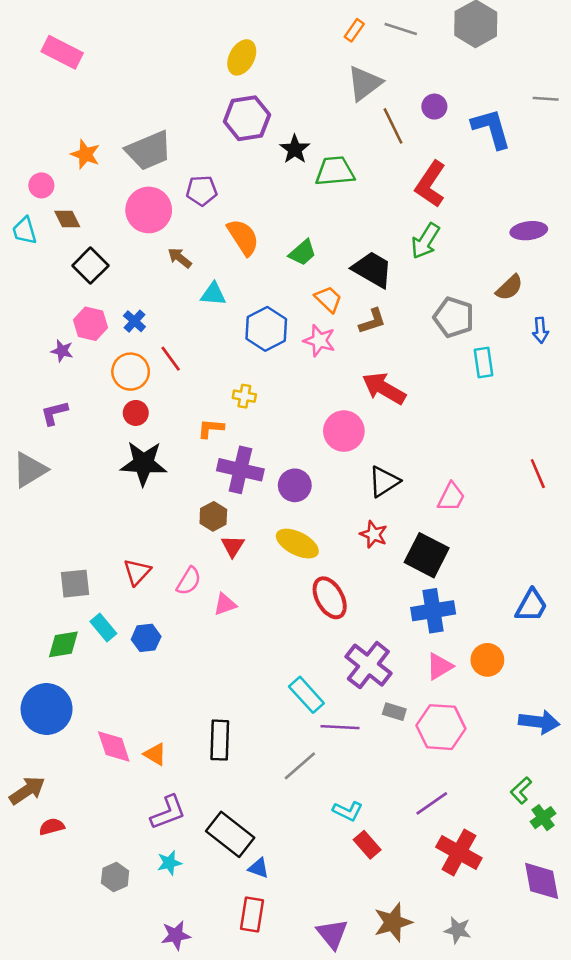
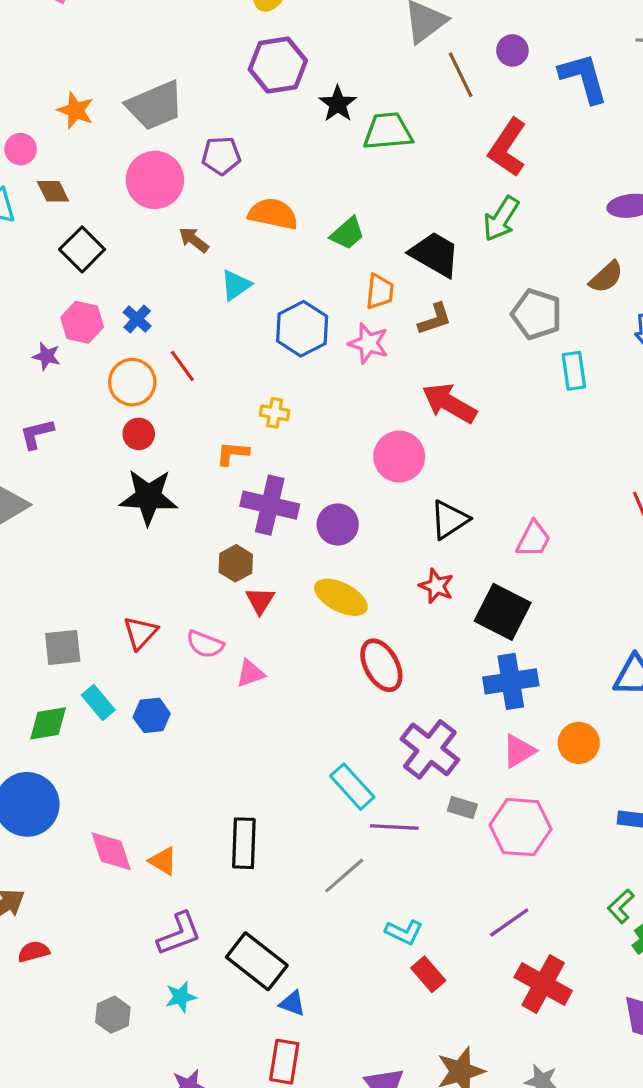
orange semicircle: (243, 237) -> (273, 214), turned -45
cyan triangle: (213, 294) -> (236, 285), turned -40
orange trapezoid: (328, 299) -> (380, 292), turned 52
pink semicircle: (189, 581) -> (205, 644), turned 80

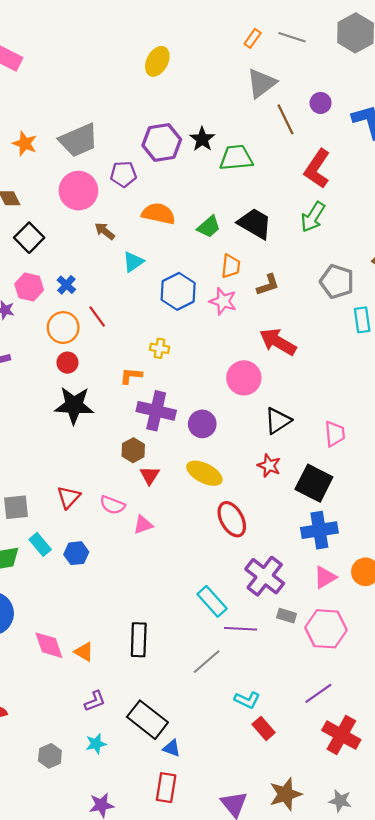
purple hexagon: (278, 65) -> (162, 142), moved
black trapezoid: (435, 254) -> (255, 223), moved
pink trapezoid: (533, 539) -> (335, 434), turned -32
purple L-shape: (179, 934) -> (95, 701), size x0.7

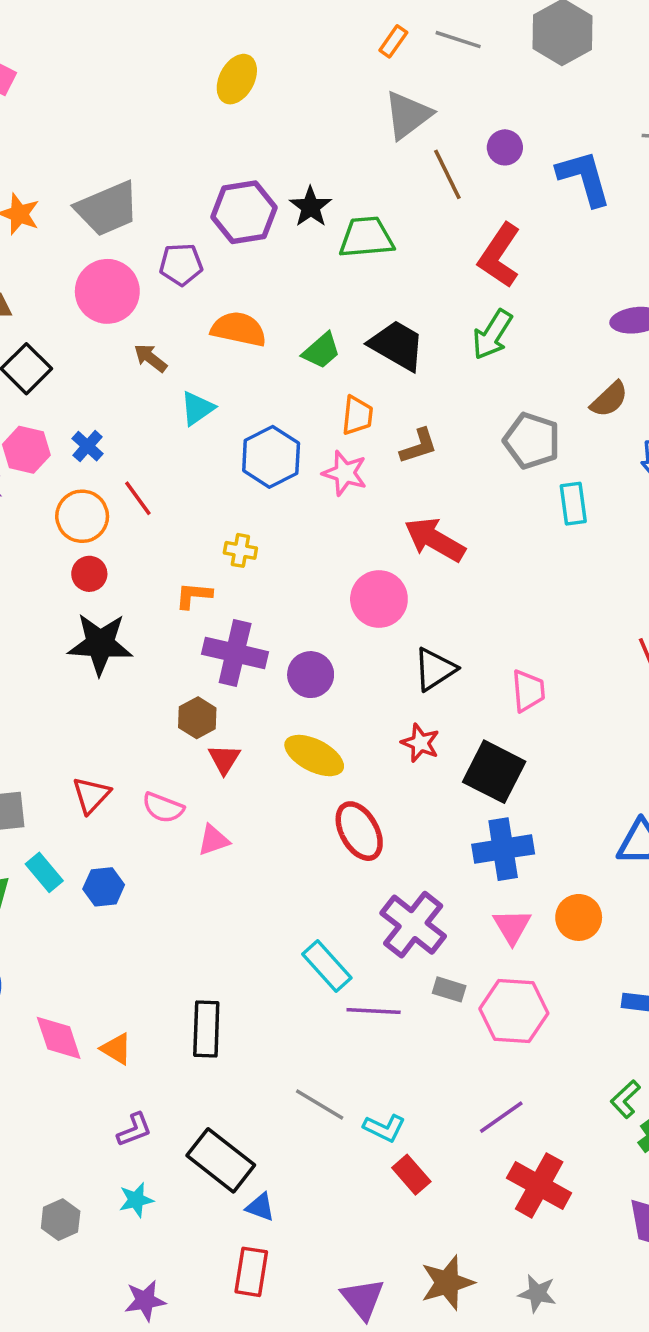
pink triangle: (325, 577) -> (512, 926), turned -30
gray line: (207, 662) -> (320, 1105), moved, turned 72

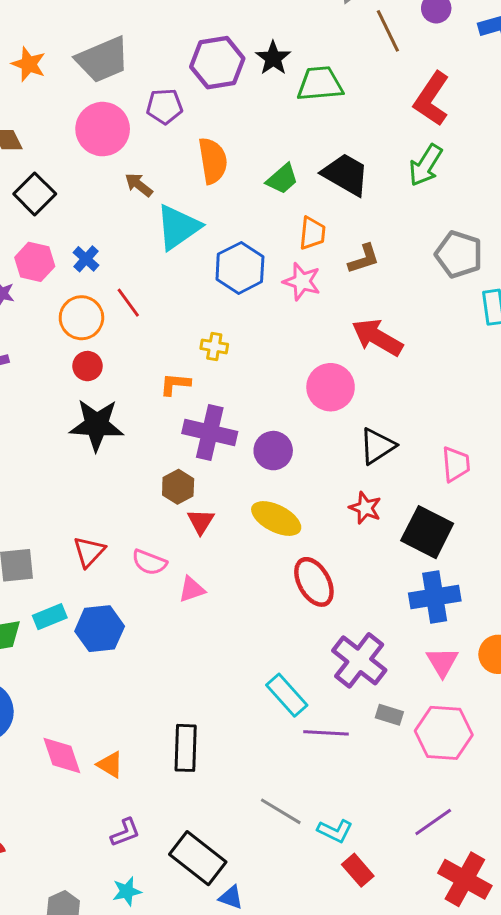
orange semicircle: (239, 329) -> (213, 161), turned 69
cyan triangle: (197, 408) -> (178, 227), size x1.6
cyan rectangle: (44, 872) -> (50, 617), turned -72
blue hexagon: (104, 887) -> (100, 629), size x1.4

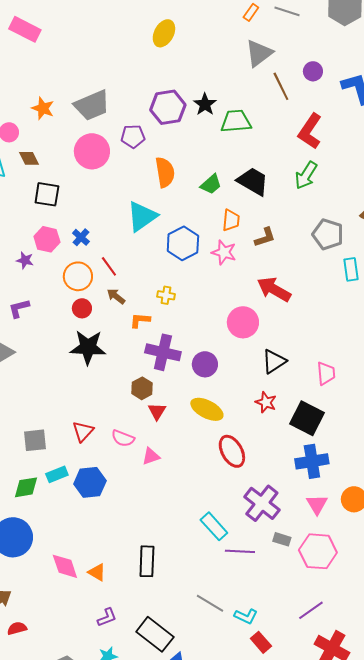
brown arrow: (139, 185) -> (116, 296), moved
black square: (35, 194) -> (47, 194), turned -36

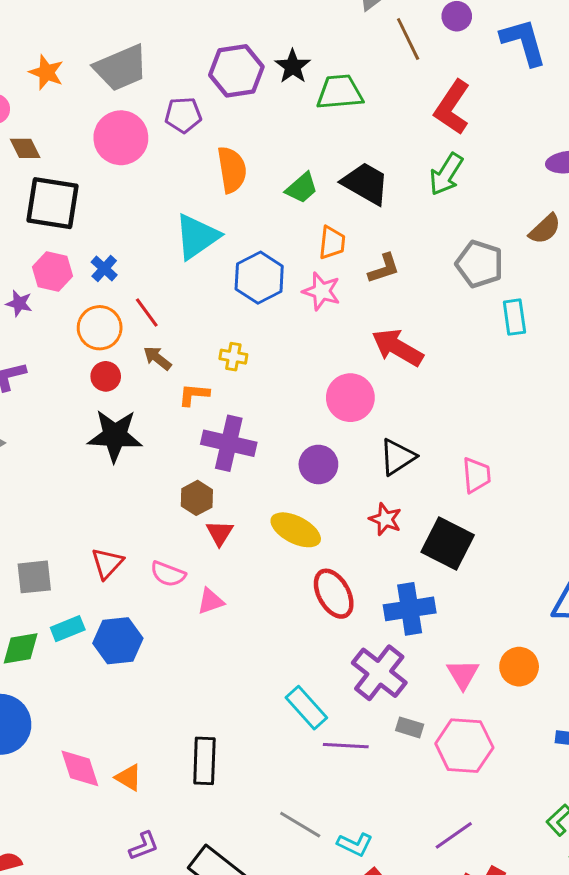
black square: (47, 194) -> (53, 203), size x1.4
purple circle: (205, 364) -> (318, 465), moved
blue cross: (312, 461) -> (410, 609), moved

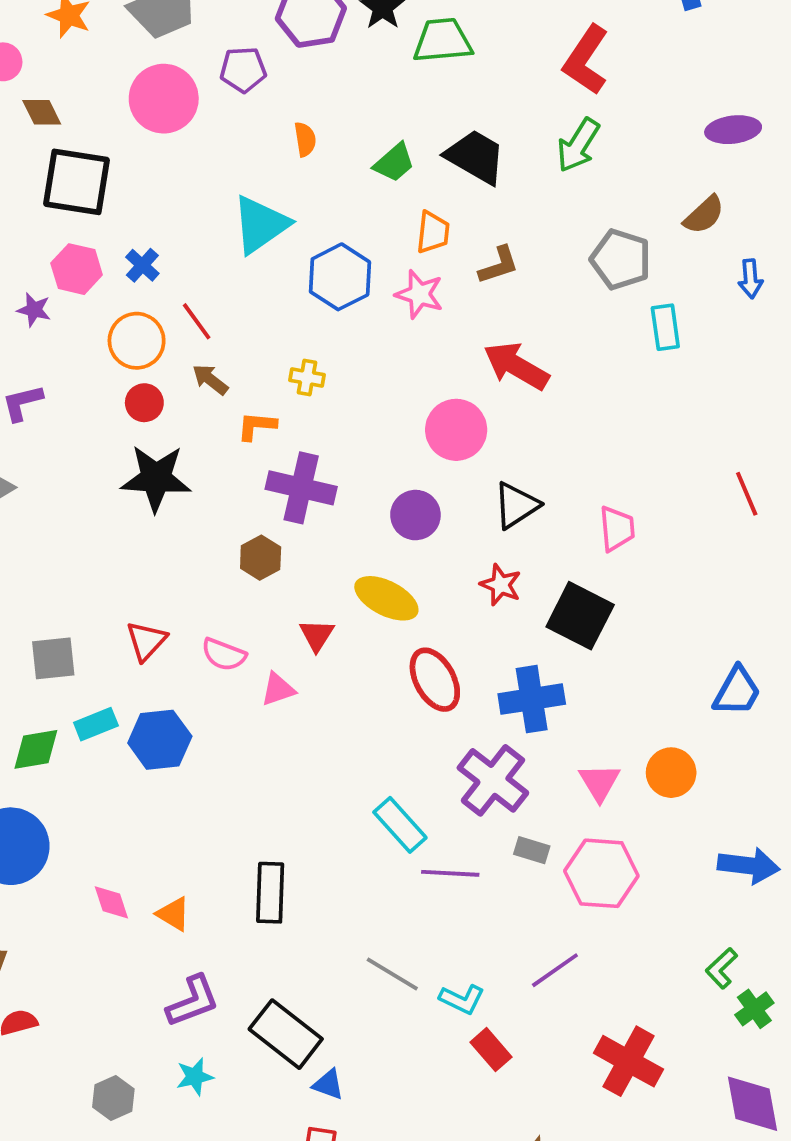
orange semicircle: (232, 170) -> (305, 139), size x0.6
red triangle: (220, 533) -> (317, 635), moved
pink diamond: (80, 768) -> (111, 902), size x0.7
purple line: (454, 835) -> (555, 970), moved
purple L-shape: (144, 846) -> (193, 1001), size x1.4

